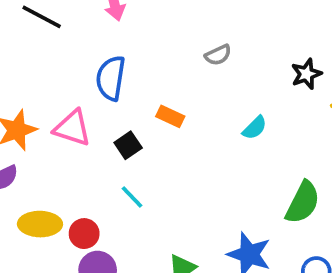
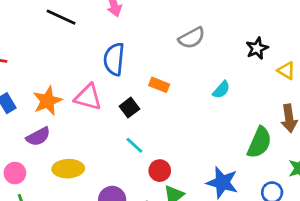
gray semicircle: (218, 55) -> (192, 38), size x1.4
red circle: (84, 234) -> (160, 171), moved

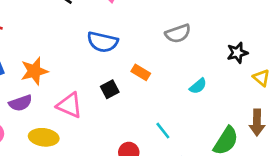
blue semicircle: (114, 59) -> (103, 42), turned -92
pink triangle: (88, 97) -> (70, 105), moved
cyan line: (134, 145) -> (163, 131), moved

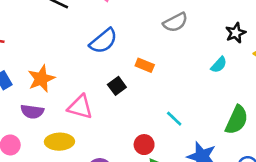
blue semicircle: (103, 42) -> (103, 41), turned -44
cyan semicircle: (198, 86) -> (219, 65), moved
purple semicircle: (20, 103) -> (32, 112), turned 35

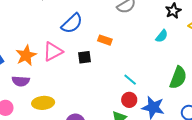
black square: (117, 86) -> (85, 57), turned 32
pink triangle: (80, 107) -> (53, 52), moved, turned -40
red circle: (144, 145) -> (129, 100), moved

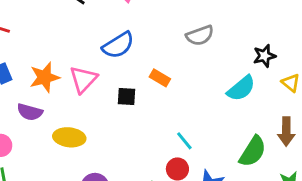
cyan semicircle: (162, 36) -> (241, 88), size x1.5
pink triangle: (53, 52) -> (83, 79), turned -30
yellow ellipse: (43, 103) -> (69, 137), moved

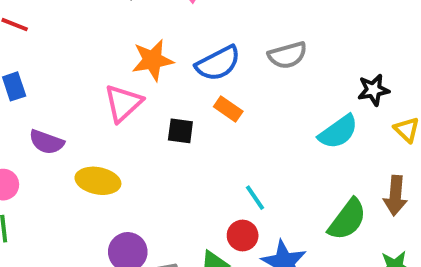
blue semicircle: (118, 45) -> (218, 63), moved
orange star: (45, 77) -> (153, 60), moved

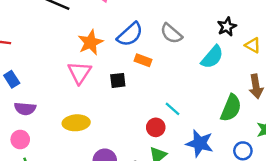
gray semicircle: (287, 55) -> (171, 33), moved, turned 70
purple semicircle: (47, 142) -> (25, 109), moved
red circle: (243, 236) -> (156, 127), moved

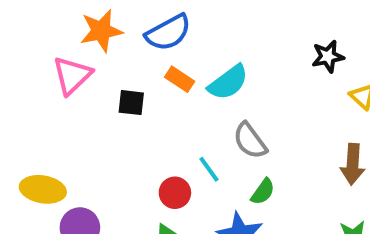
gray semicircle: (171, 33) -> (250, 141), moved
cyan semicircle: (212, 57) -> (228, 82), moved
green semicircle: (231, 108) -> (263, 192), moved, size x0.6
yellow ellipse: (76, 123) -> (43, 189), moved

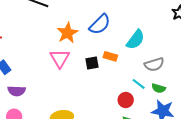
orange rectangle: (180, 79) -> (110, 56), moved
gray semicircle: (250, 141) -> (154, 64), turned -54
green semicircle: (263, 192) -> (159, 88), moved, turned 88

